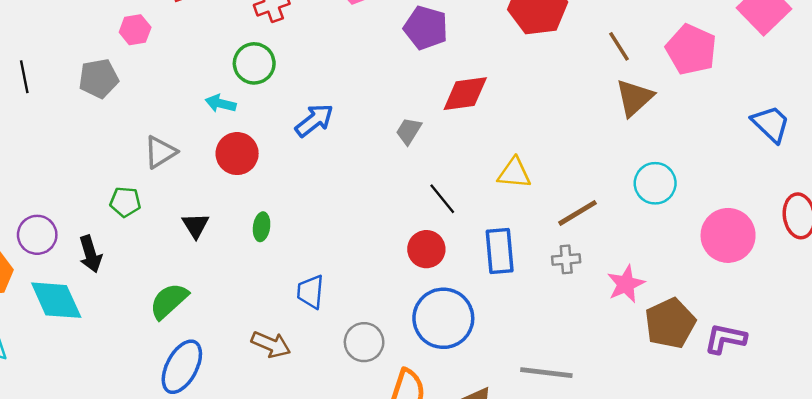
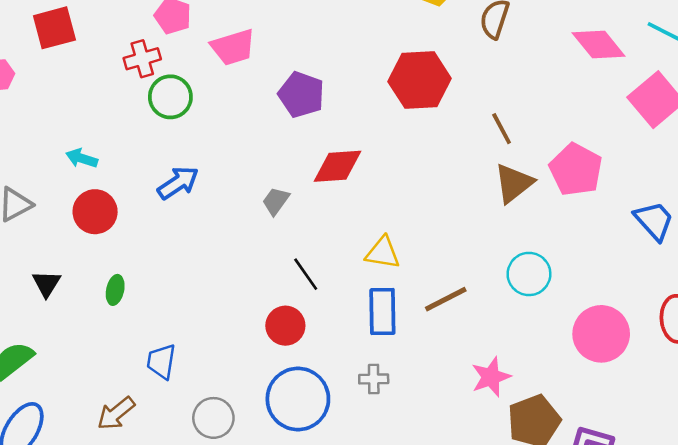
pink pentagon: (691, 50) -> (576, 170), moved
green circle: (254, 63) -> (170, 97), moved
blue rectangle: (500, 251) -> (382, 311), moved
gray cross: (566, 259) -> (374, 379), moved
brown arrow: (271, 344) -> (116, 413), turned 114

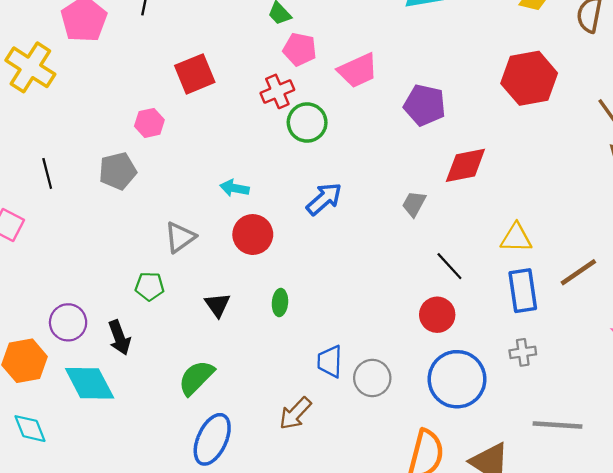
gray circle: (213, 418) -> (372, 378), moved

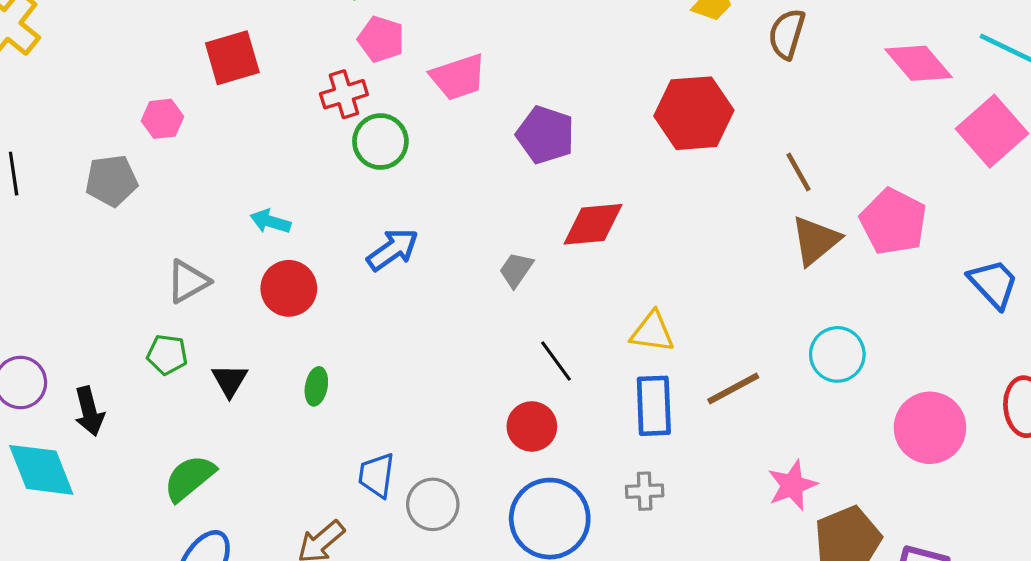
green pentagon: (150, 286) -> (167, 355), moved

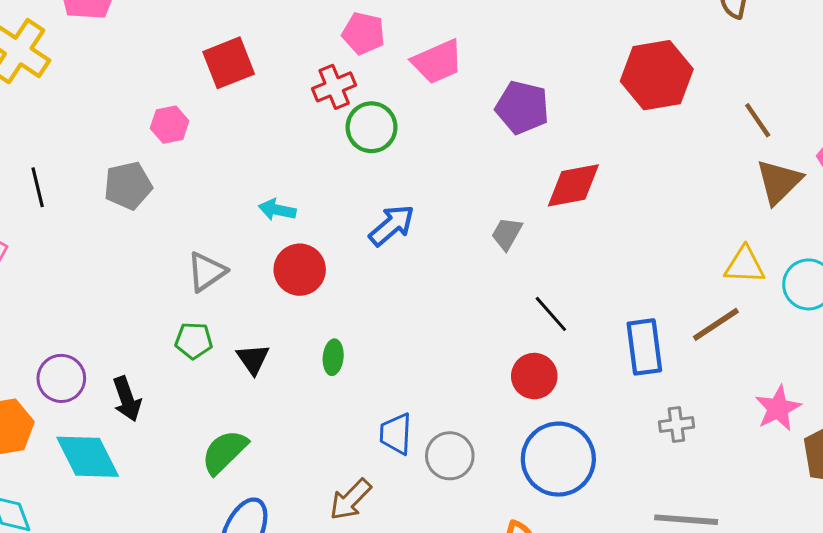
yellow triangle: (652, 332) -> (745, 265), moved
gray cross: (645, 491) -> (676, 425), moved

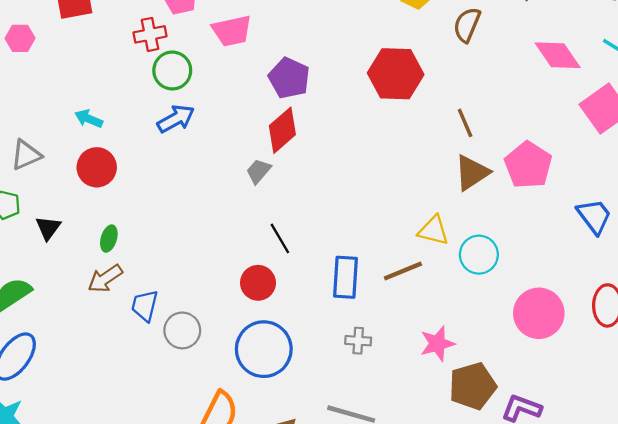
red diamond: (573, 185) -> (282, 130), moved, turned -42
blue arrow: (392, 225) -> (176, 119), moved
brown arrow: (350, 500) -> (105, 279), moved

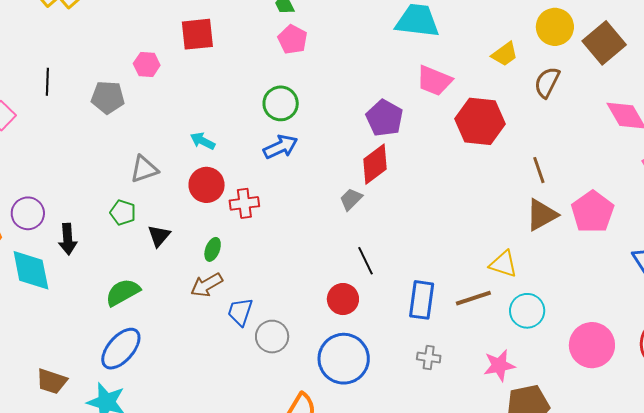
pink trapezoid: (232, 31) -> (434, 81), moved, turned 30
red cross: (150, 34) -> (244, 203), moved
cyan circle: (479, 255) -> (527, 311), moved

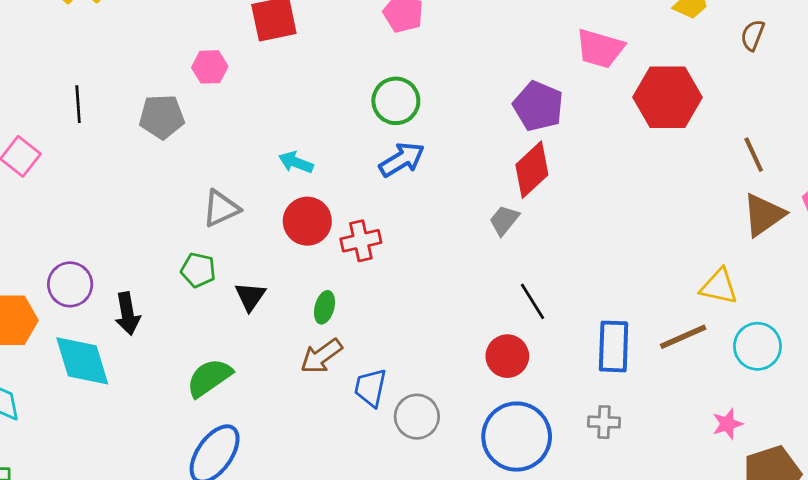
brown semicircle: (547, 82) -> (753, 35), size x0.7
gray cross: (429, 358) -> (604, 422), moved
pink star: (499, 365) -> (727, 424), size x0.7

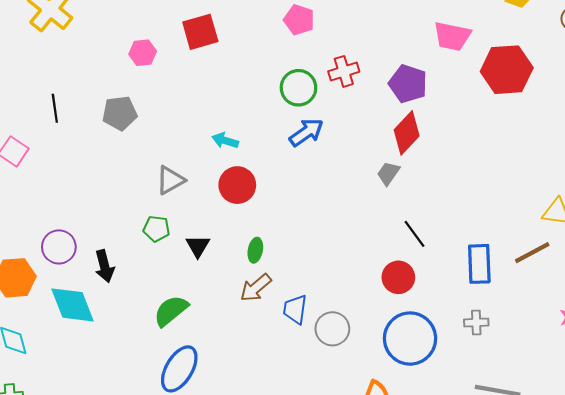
pink hexagon: (210, 67) -> (143, 53), moved
red cross: (361, 241) -> (344, 71), moved

